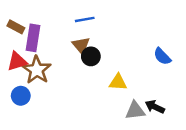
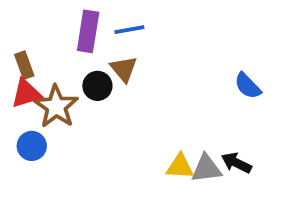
brown rectangle: (16, 27) -> (24, 65), moved, turned 42
purple rectangle: (33, 38) -> (88, 31), moved
black circle: (91, 56) -> (97, 86), moved
yellow triangle: (118, 82) -> (180, 167), moved

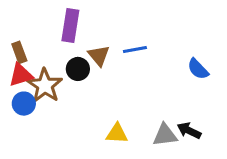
blue line: (129, 30) -> (135, 49), moved
blue circle: (32, 146) -> (24, 104), moved
yellow triangle: (180, 167) -> (117, 134), moved

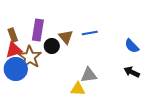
purple rectangle: (70, 25) -> (38, 30), moved
blue circle: (24, 104) -> (16, 69), size x1.5
black arrow: (189, 131) -> (132, 72), moved
gray triangle: (165, 135) -> (89, 75), moved

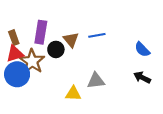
yellow triangle: (78, 89) -> (73, 94), moved

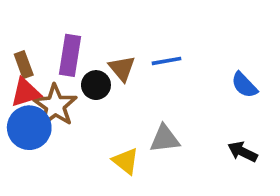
black arrow: (142, 78) -> (243, 152), moved
yellow triangle: (73, 94) -> (126, 161), turned 35

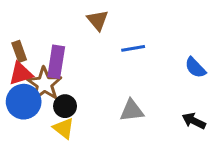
purple rectangle: (70, 55) -> (56, 62), moved
brown triangle: (122, 68) -> (98, 20), moved
black circle: (96, 85) -> (65, 106), moved
yellow triangle: (126, 161) -> (64, 128), moved

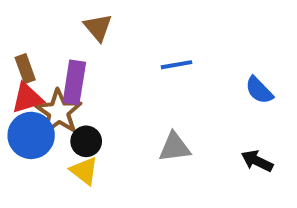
brown triangle: (98, 20) -> (98, 27), moved

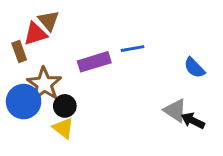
brown triangle: (98, 27) -> (49, 21), moved
purple rectangle: (74, 82) -> (94, 62), moved, turned 64
red triangle: (27, 98) -> (35, 34), moved
gray triangle: (175, 147) -> (175, 110), moved, turned 40

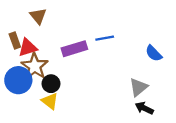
red triangle: (35, 34) -> (28, 48), moved
gray triangle: (175, 110) -> (138, 87), turned 48
black arrow: (193, 121) -> (144, 108), moved

